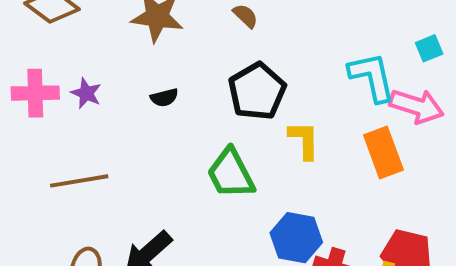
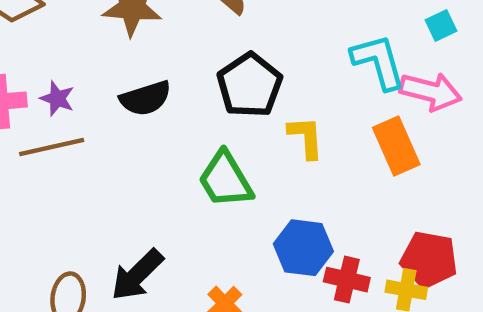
black semicircle: (164, 98) -> (146, 98), size x1.6
brown line: (79, 181) -> (52, 147), moved

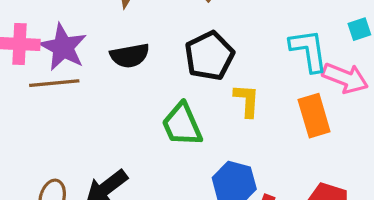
purple star: (57, 99) -> (63, 47), size x1.8

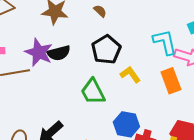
purple star: (63, 47) -> (39, 52), moved
yellow L-shape: (247, 100) -> (130, 75), turned -35

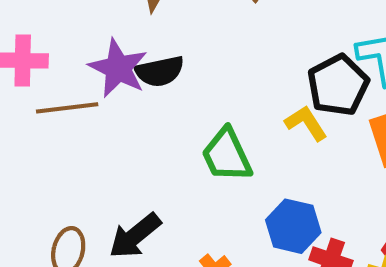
black pentagon: (106, 50) -> (338, 85), moved

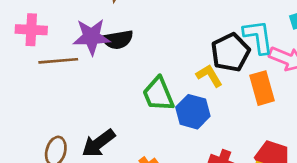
purple star: (118, 68) -> (91, 37), turned -30
blue hexagon: (293, 226) -> (193, 112), moved

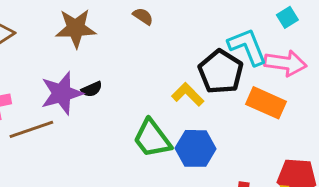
black semicircle: (118, 40) -> (92, 89), size x0.6
yellow L-shape: (209, 76) -> (188, 94), moved
orange rectangle: (262, 88) -> (266, 103), turned -36

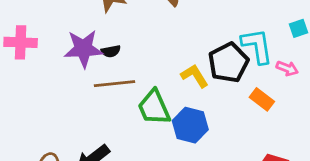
pink arrow: (285, 63) -> (287, 68), size x0.6
orange rectangle: (266, 103) -> (262, 99), size x0.7
brown line: (31, 129) -> (114, 84), moved

